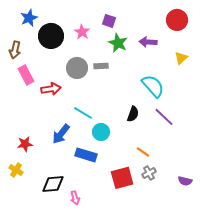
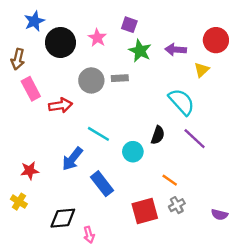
red circle: (177, 20) -> (216, 40), moved
yellow triangle: (181, 58) -> (202, 70), moved
cyan circle: (101, 132) -> (133, 152), moved
blue rectangle: (86, 155) -> (102, 184), turned 35

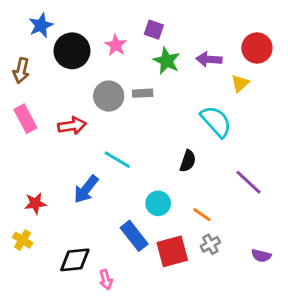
pink rectangle: (31, 89) -> (25, 119), moved
purple line: (195, 139) -> (249, 182), moved
cyan circle: (133, 152) -> (158, 203), moved
blue rectangle: (102, 184) -> (134, 236), moved

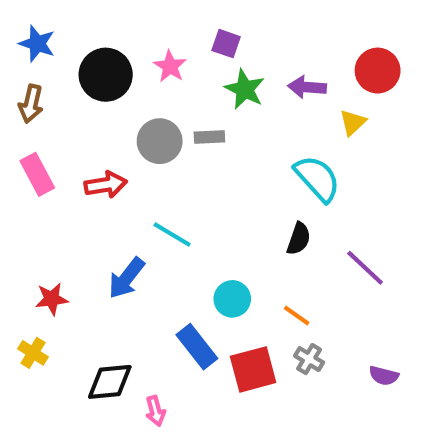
blue star: (41, 25) -> (37, 44), moved, turned -30
black semicircle: (188, 161) -> (299, 239), moved
gray cross: (210, 244) -> (309, 359), turned -30

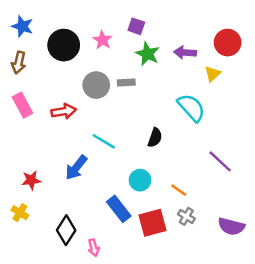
black semicircle: (299, 239) -> (155, 138), moved
purple semicircle: (384, 376) -> (231, 226), size x1.5
black diamond: (110, 382) -> (66, 230), turned -52

